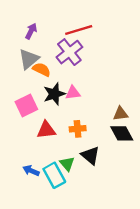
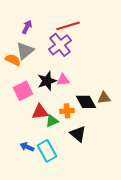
orange semicircle: (42, 70) -> (13, 60), moved
black diamond: (122, 133) -> (86, 102), moved
green triangle: (67, 164) -> (52, 121), moved, turned 48

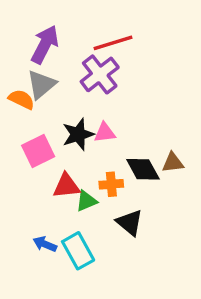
purple arrow: (27, 27) -> (45, 45), size x1.6

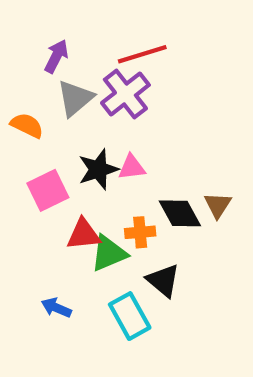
purple arrow: (45, 45) -> (56, 56), size x0.7
gray triangle: (41, 84) -> (75, 98), moved
brown triangle: (173, 163) -> (218, 205), turned -50
green triangle: (86, 201) -> (109, 253), size x1.4
cyan rectangle: (78, 251) -> (130, 316), moved

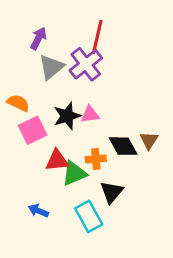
red line: (142, 54) -> (97, 37), turned -60
orange semicircle: (27, 125) -> (18, 103), moved
black triangle: (163, 280) -> (112, 192), turned 30

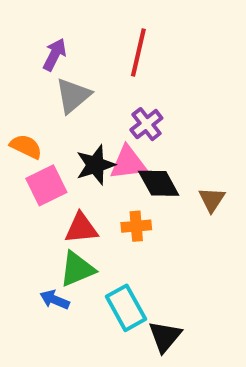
purple cross: (86, 64) -> (146, 124), moved, size x0.7
pink triangle: (90, 114) -> (128, 163), size x1.4
black diamond: (123, 146) -> (159, 183), moved
green triangle: (74, 173) -> (77, 269), moved
black triangle: (112, 192) -> (165, 336), moved

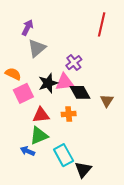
red line: (138, 53) -> (102, 24), moved

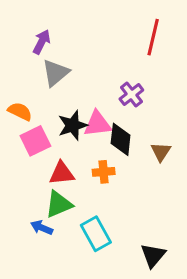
purple cross: (74, 63) -> (131, 94), moved
black diamond: (80, 92) -> (121, 139), turned 35
black triangle: (83, 170) -> (153, 255), moved

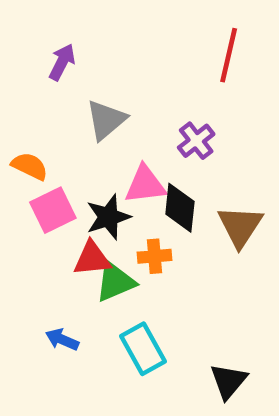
gray triangle: (56, 73) -> (106, 120), moved
black star: (73, 125) -> (108, 217), moved
brown triangle: (161, 152) -> (240, 226), size x1.5
green triangle: (59, 204) -> (115, 282), moved

